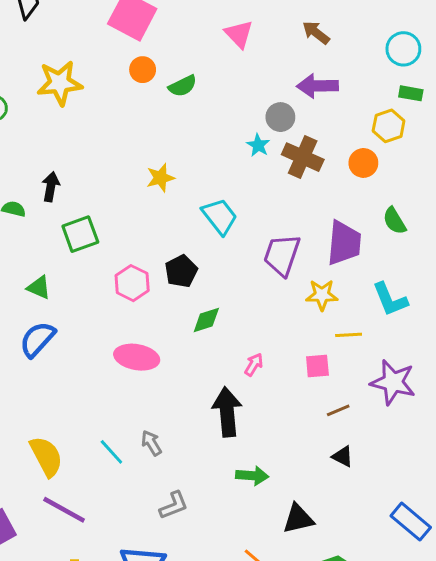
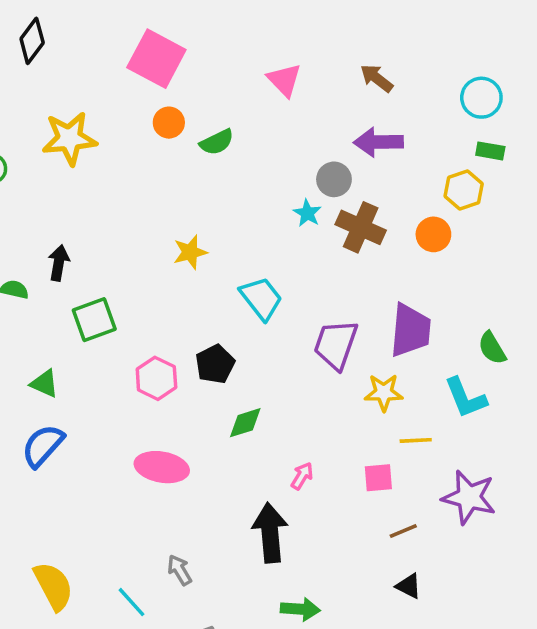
green semicircle: (395, 221) -> (492, 348), moved
cyan line: (111, 452) -> (132, 602), moved

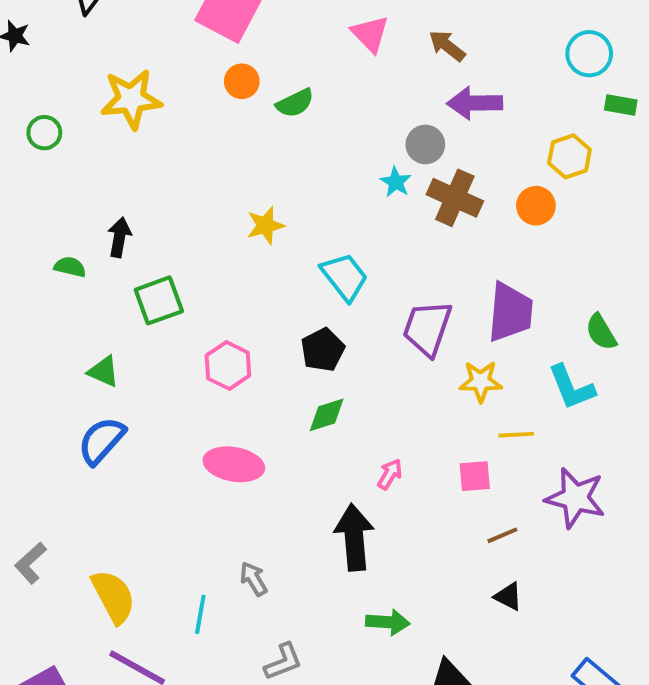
brown arrow: (377, 78) -> (447, 46), moved
green rectangle: (490, 151) -> (621, 105), moved
black pentagon: (215, 364) -> (323, 350), moved
cyan line: (132, 602) -> (200, 614), turned 52

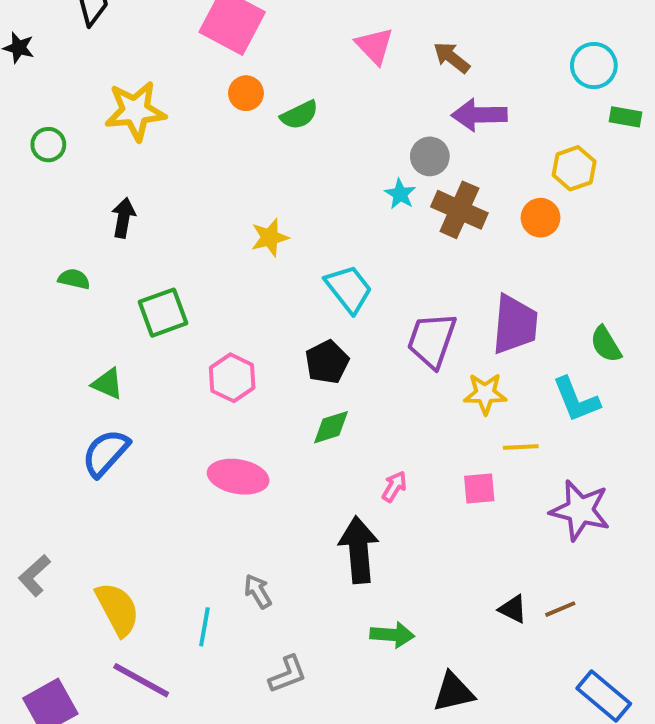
black arrow: (119, 237) -> (123, 218), moved
brown line: (502, 535) -> (560, 609), moved

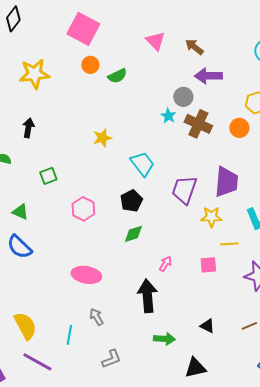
green square: (163, 313) -> (48, 176), size x0.7
blue semicircle: (106, 453) -> (19, 247), turned -88
pink ellipse: (238, 477) -> (86, 275), moved
black triangle: (513, 609) -> (207, 326), moved

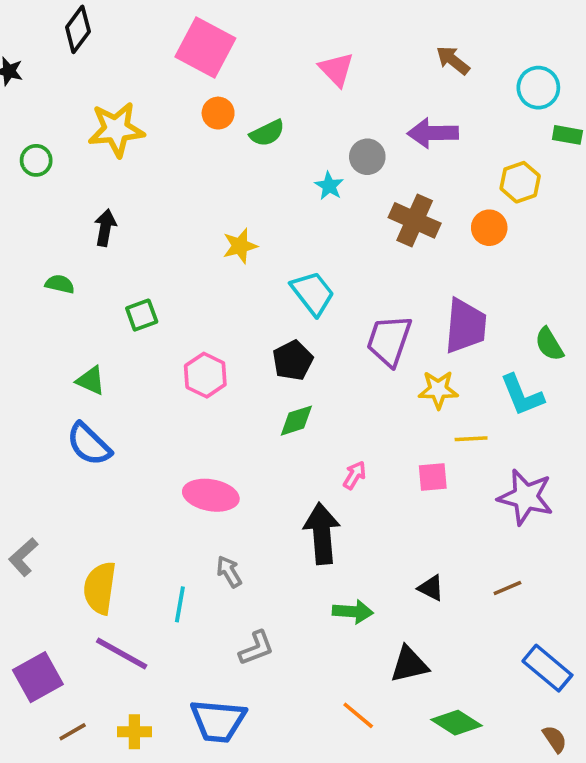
brown arrow: (194, 47) -> (453, 60), moved
gray circle: (183, 97) -> (367, 157), moved
cyan star: (168, 116) -> (329, 186), moved
yellow semicircle: (25, 326) -> (100, 588), turned -144

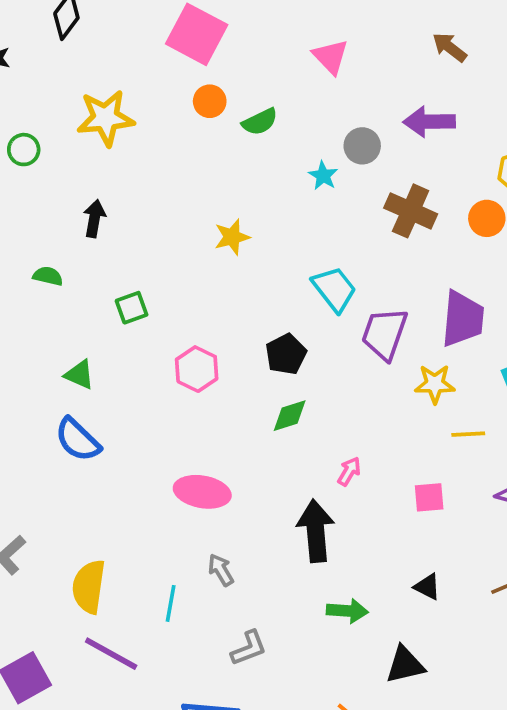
cyan trapezoid: (313, 293) -> (334, 289), moved
pink square: (433, 477) -> (429, 497), moved

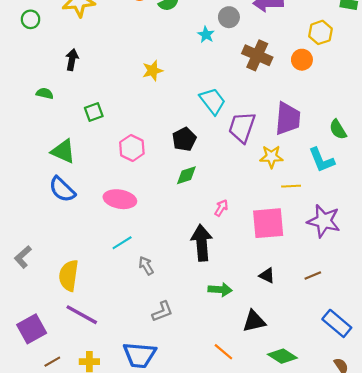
green triangle: (79, 375) -> (63, 151), size x1.4
pink ellipse: (202, 492) -> (120, 199), moved
pink square: (429, 497) -> (268, 223), size x1.8
cyan line: (171, 603) -> (122, 243), moved, turned 48

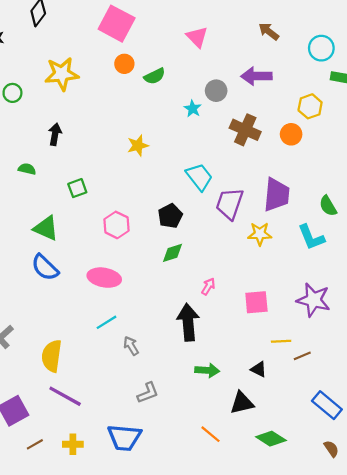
yellow line: (291, 186) -> (281, 341), moved
pink square: (268, 223) -> (256, 302), size x0.7
black triangle: (267, 275) -> (259, 369), moved

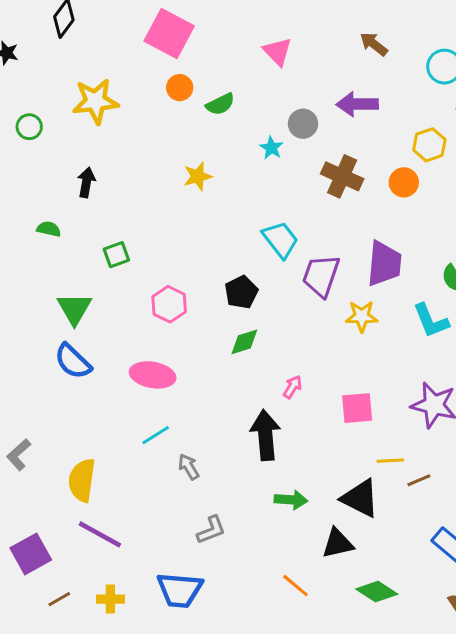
yellow star: (138, 145) -> (198, 176), moved
green triangle: (46, 228) -> (74, 309), turned 36
black triangle: (259, 369) -> (360, 498), size x1.8

